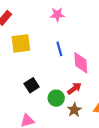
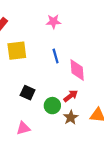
black square: (32, 85) -> (28, 93), turned -32

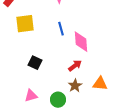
green circle: (52, 106) -> (58, 100), moved

